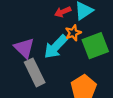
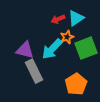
purple triangle: (24, 48) -> (25, 50), turned -30

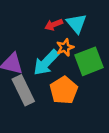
cyan triangle: (76, 18) -> (76, 23), turned -36
orange pentagon: (76, 84) -> (64, 90), moved

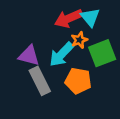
red arrow: (54, 25) -> (69, 18), size x1.6
orange pentagon: (64, 90) -> (78, 81), turned -30

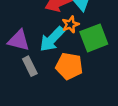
gray rectangle: (40, 81) -> (30, 66), size x0.7

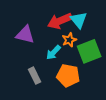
cyan arrow: (52, 39) -> (53, 52), size x0.7
purple triangle: (19, 40) -> (25, 35), moved

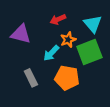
cyan triangle: (79, 20) -> (93, 24), moved
red arrow: (60, 21) -> (58, 19), size x0.6

